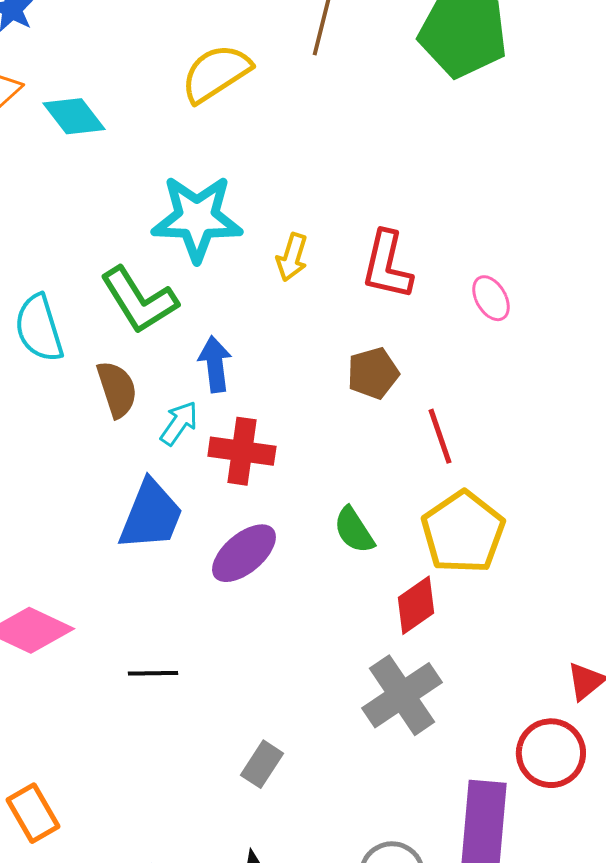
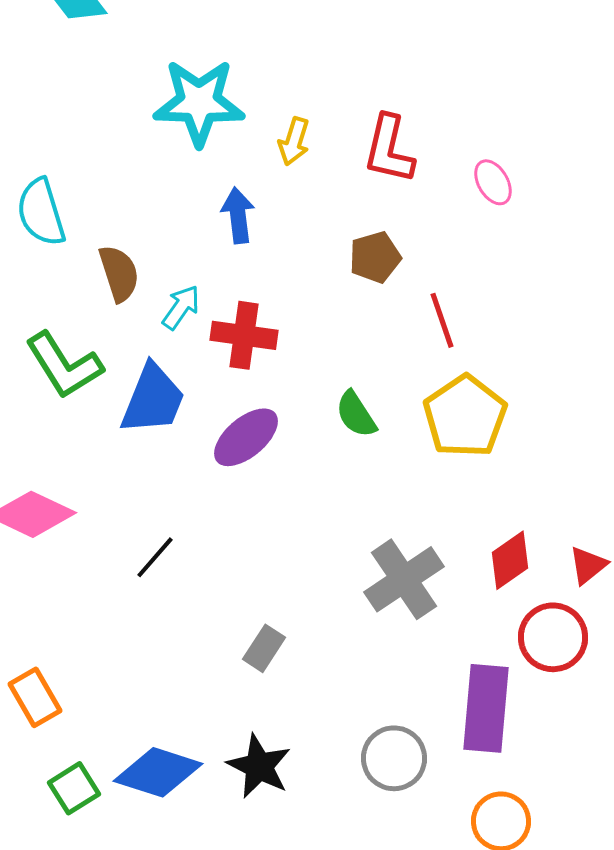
green L-shape: (139, 300) -> (64, 365), moved
blue arrow: (215, 364) -> (238, 215), moved
red diamond: (416, 605) -> (510, 560), moved
black line: (153, 673) -> (155, 557), turned -48

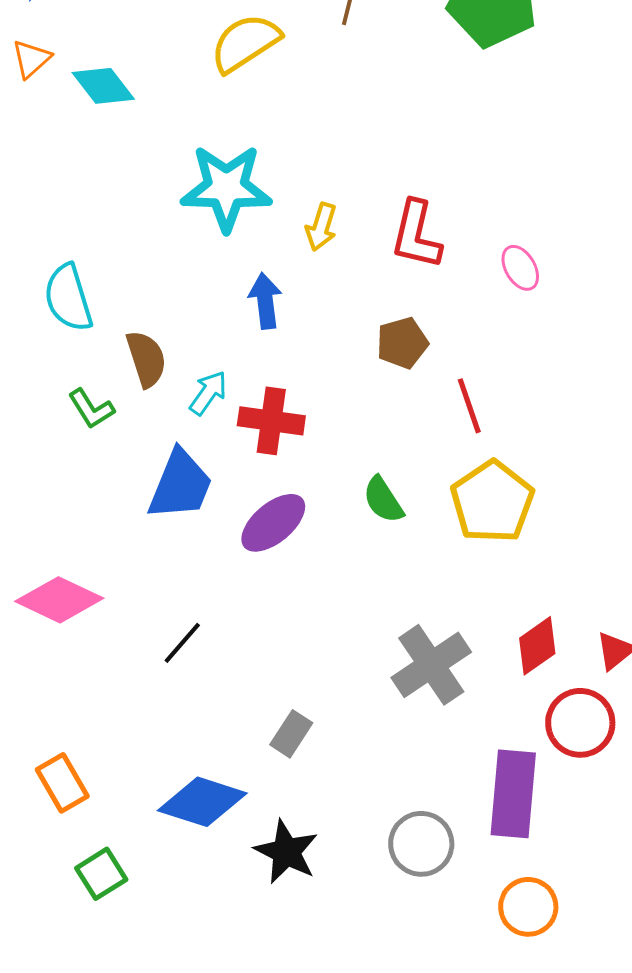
green L-shape: (64, 365) -> (91, 409), moved, size x0.6
blue diamond: (158, 772) -> (202, 802), moved

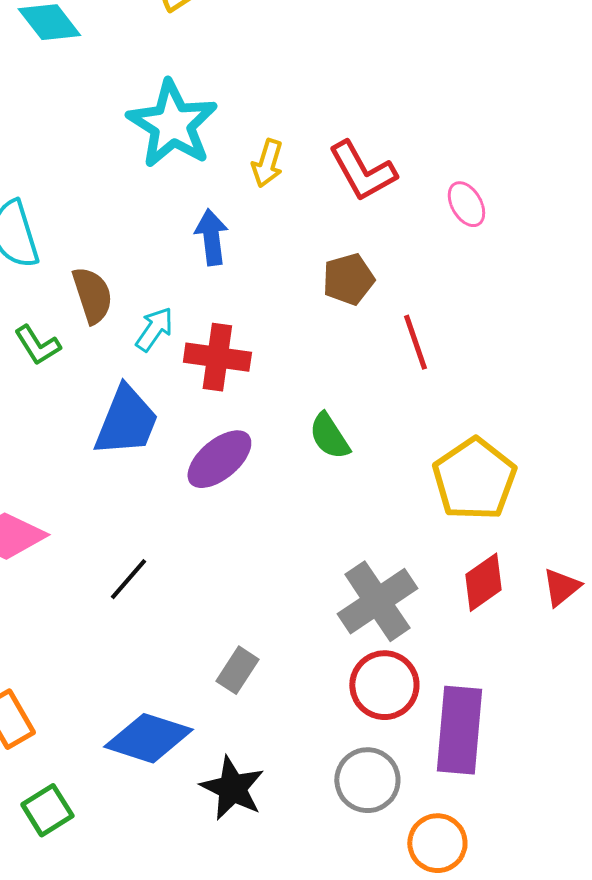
cyan star: (226, 188) -> (172, 124), turned 30
red L-shape: (416, 235) -> (362, 171), turned -42
yellow pentagon: (492, 502) -> (474, 479), moved
red circle: (580, 723) -> (384, 685), moved
orange circle: (528, 907) -> (437, 843), moved

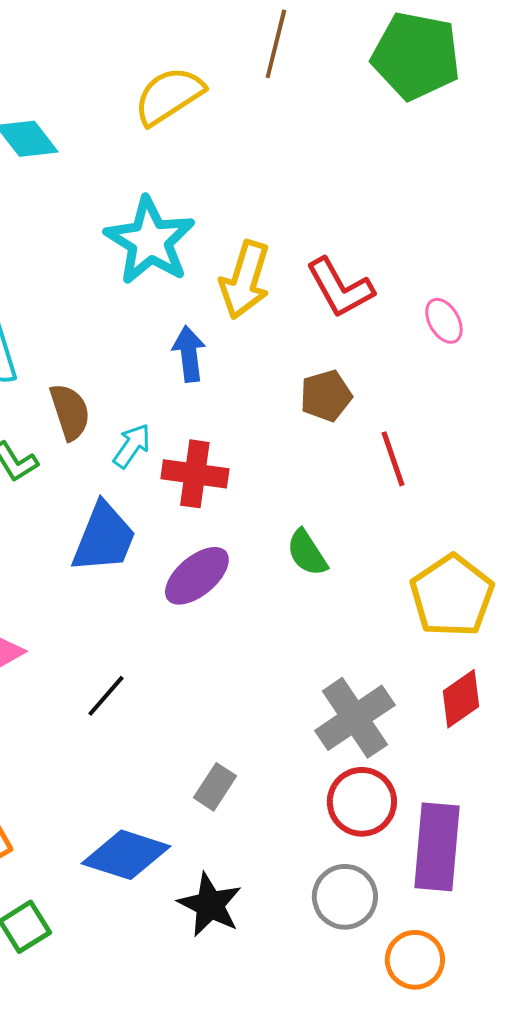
yellow arrow: (267, 163) -> (245, 280), size x1.6

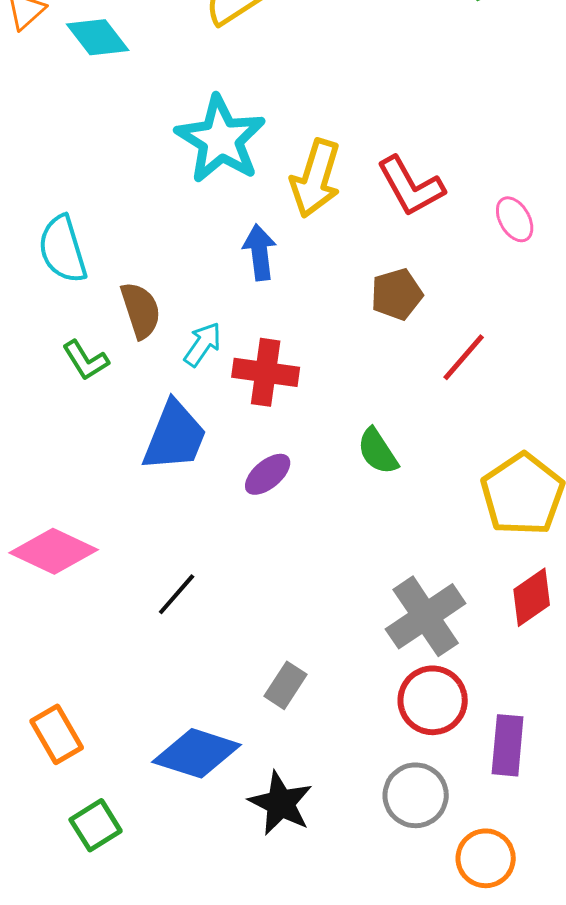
red line: (393, 459) -> (464, 357), turned 60
purple ellipse: (197, 576) -> (268, 474), size x0.7
purple rectangle: (437, 847) -> (508, 745), size x0.7

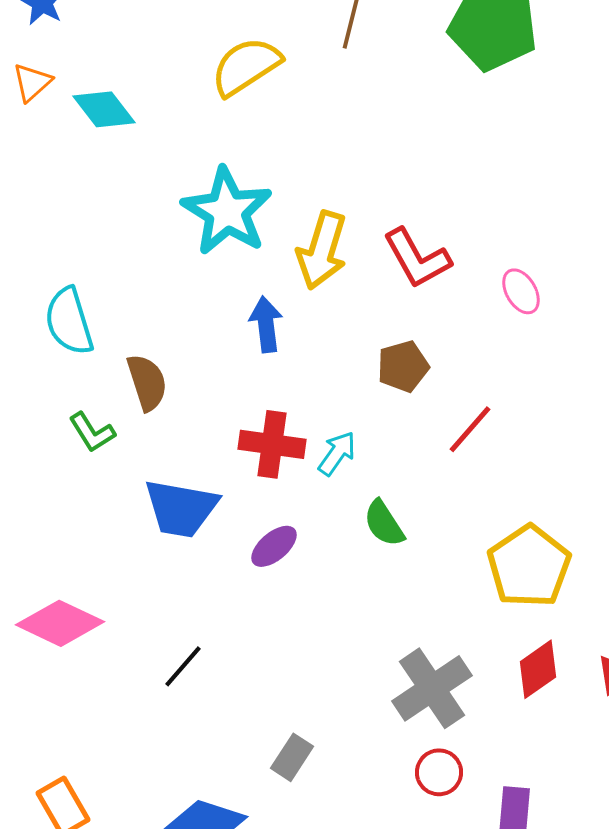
cyan arrow: (203, 344) -> (337, 453), moved
blue trapezoid: (175, 436) -> (181, 508), turned 78
red circle: (433, 700) -> (439, 772), size x0.7

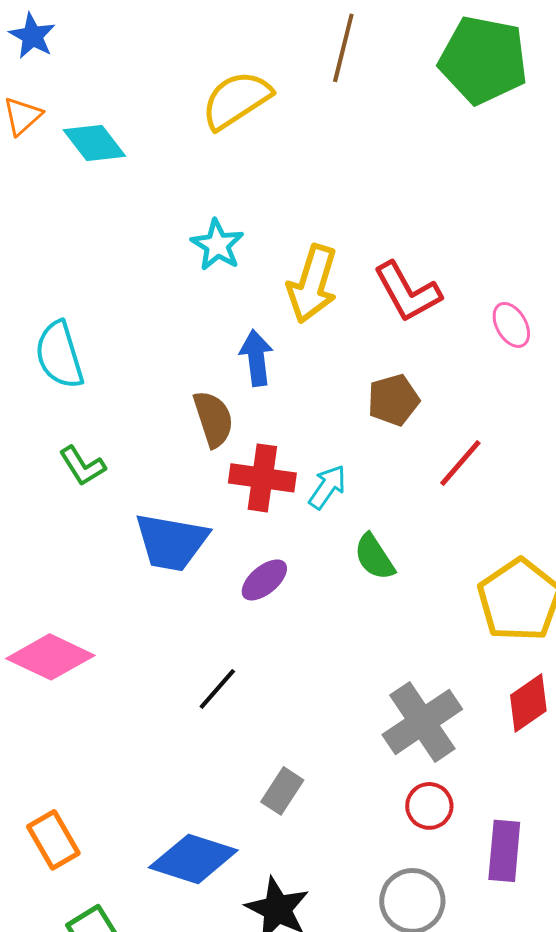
cyan star: (227, 211) -> (217, 245), size x0.6
brown semicircle: (147, 382) -> (213, 419), moved
black line: (183, 666) -> (217, 689), moved

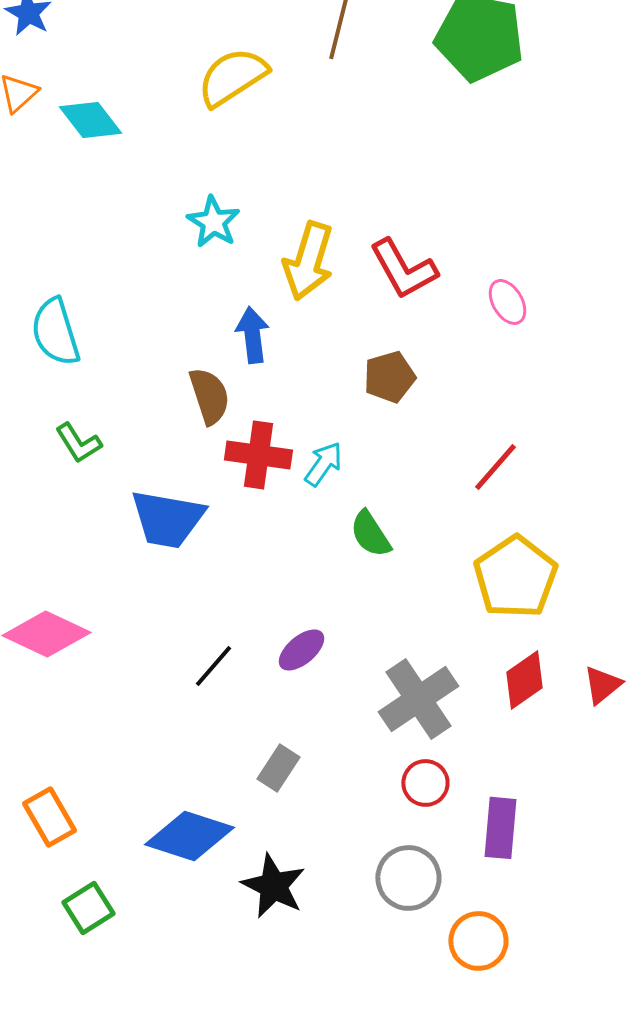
red line: (460, 463) -> (495, 467), moved
purple ellipse: (264, 580) -> (301, 650), moved

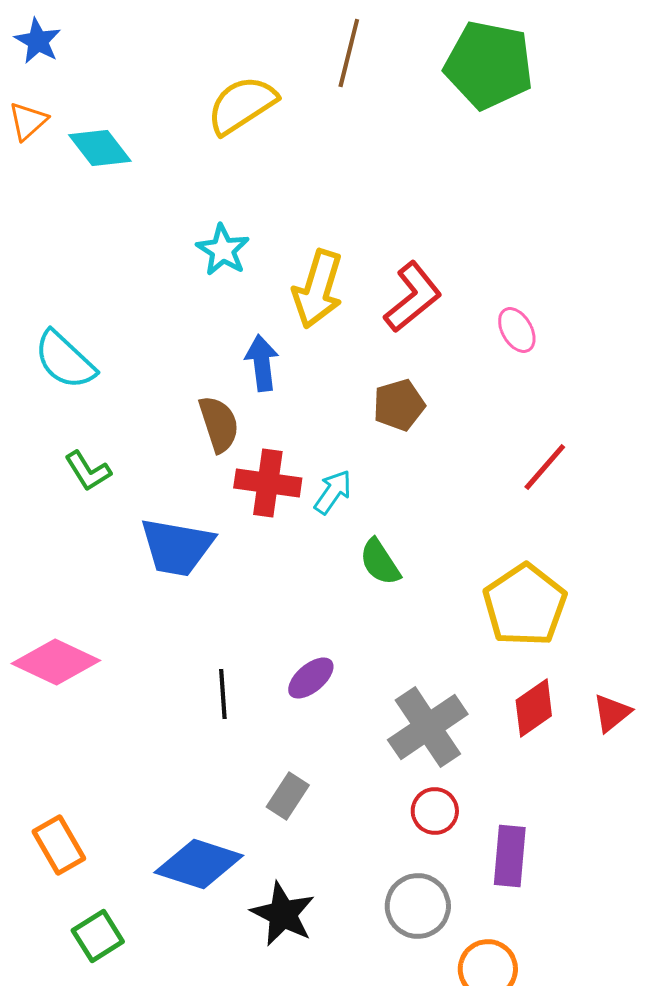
red L-shape: (403, 269) -> (413, 297), turned -100
cyan semicircle: (55, 332) -> (65, 360), turned -30
red line: (495, 467) -> (545, 467), moved
black line: (213, 666) -> (223, 694), turned -45

